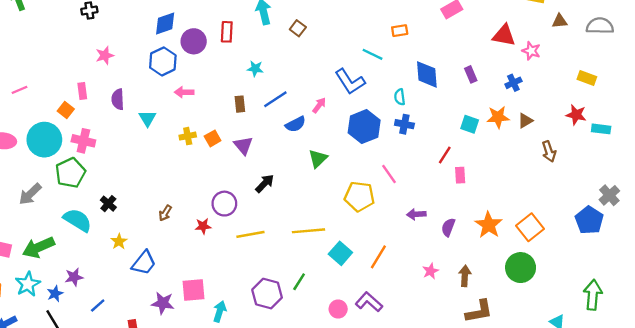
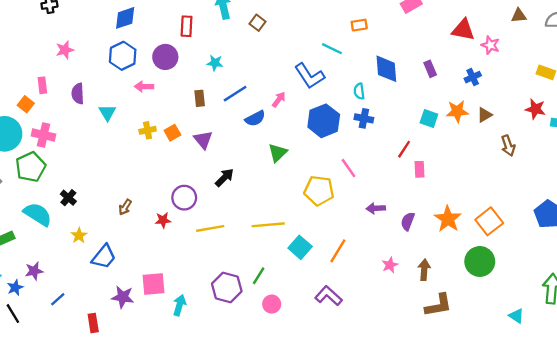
purple circle: (194, 41) -> (165, 57), moved
pink circle: (338, 309) -> (272, 304), moved

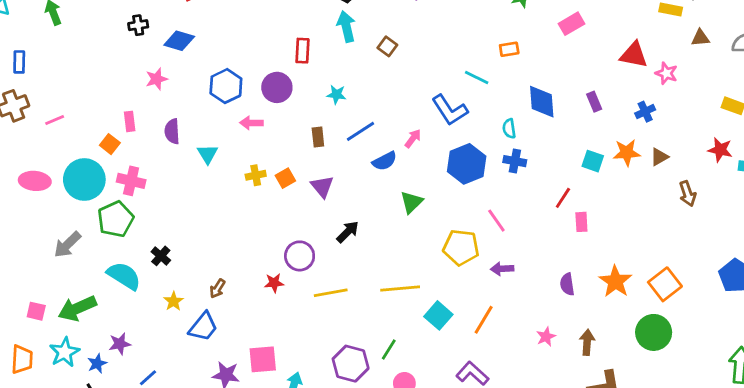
blue diamond: (125, 18) -> (179, 41), moved, turned 35
brown arrow: (125, 207) -> (217, 289), moved
purple arrow: (376, 208) -> (502, 269), moved
purple semicircle: (408, 221) -> (567, 284), turned -30

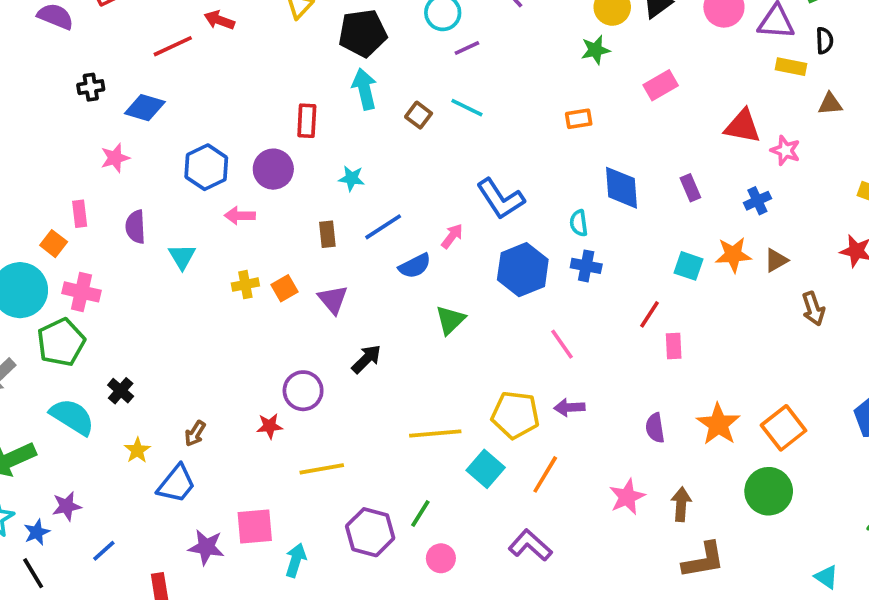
cyan line: (477, 78) -> (467, 108), moved
yellow pentagon: (461, 247) -> (515, 415), moved
yellow line: (331, 293) -> (322, 469), moved
pink star: (546, 337) -> (627, 497), size x1.4

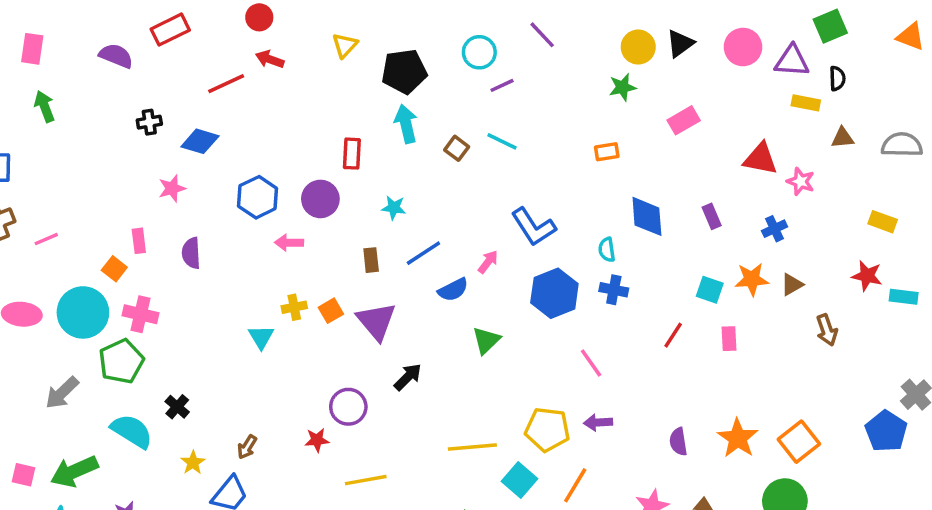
cyan triangle: (182, 257) -> (261, 337), moved
purple triangle: (333, 299) -> (376, 321), size x1.4
pink rectangle: (674, 346) -> (729, 339), moved

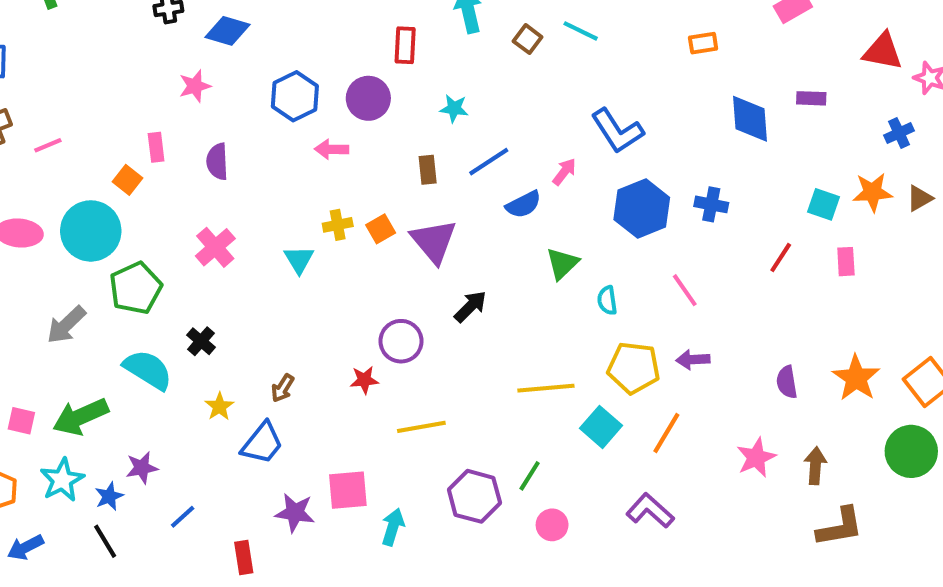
purple rectangle: (712, 216) -> (811, 98), moved, turned -65
cyan semicircle: (607, 250) -> (607, 300), moved
pink cross: (141, 314) -> (215, 247), moved, turned 36

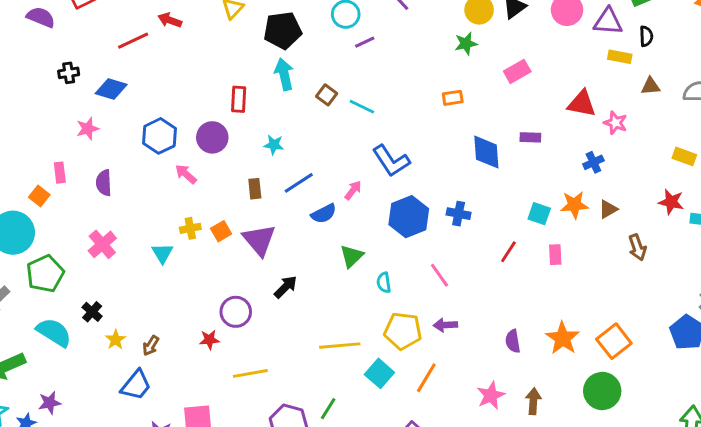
cyan line: (581, 31) -> (362, 107), moved
pink arrow: (332, 149) -> (186, 174), turned 40
yellow star: (219, 406) -> (116, 340), moved

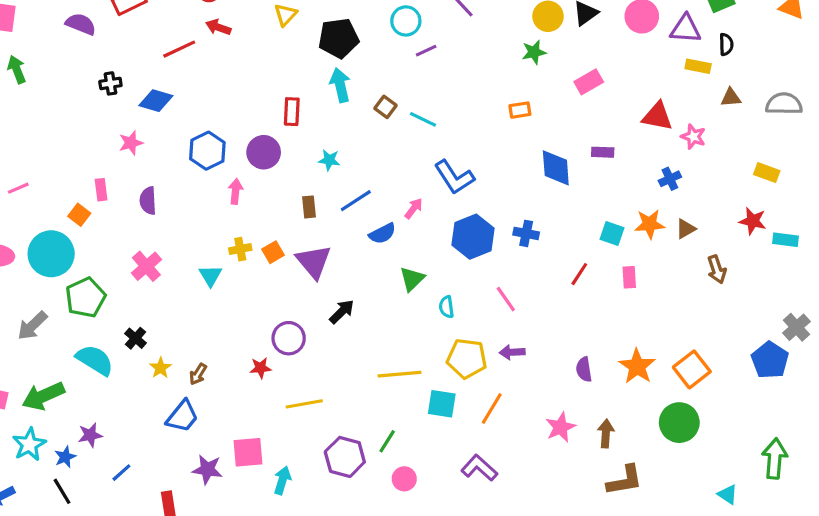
pink arrow: (186, 174) -> (235, 191), turned 55
cyan square: (379, 373) -> (442, 404), turned -32

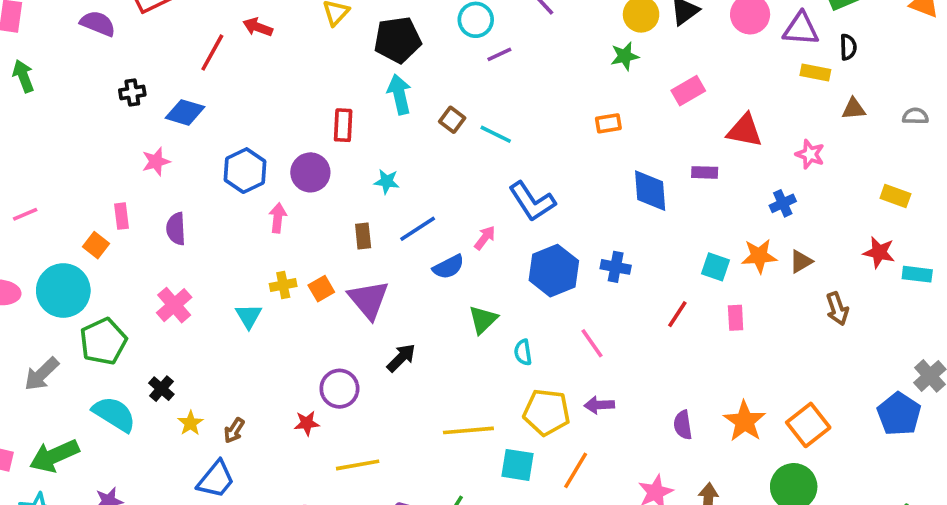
red line: (179, 49) -> (212, 53), turned -36
gray semicircle: (784, 104) -> (915, 116), size x0.6
red triangle: (657, 116) -> (745, 131), moved

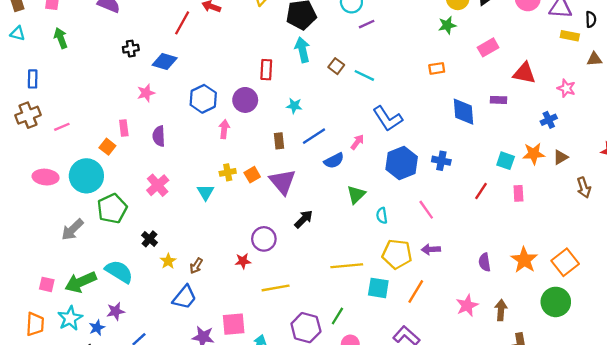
cyan semicircle: (114, 414) -> (119, 272), moved

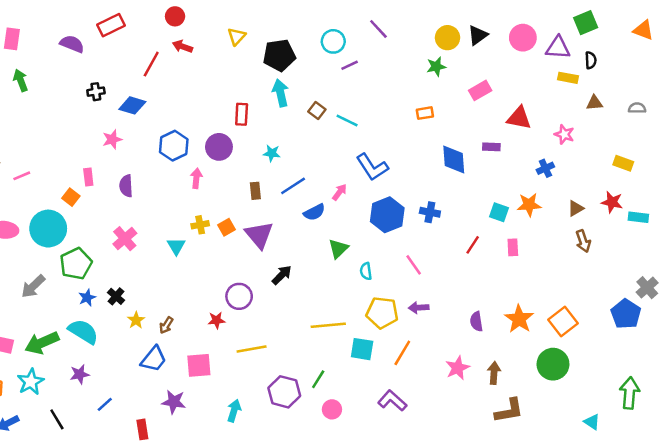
brown triangle: (560, 157) -> (576, 208), moved
pink square: (234, 324) -> (199, 365), moved
blue star: (97, 328) -> (87, 298), moved

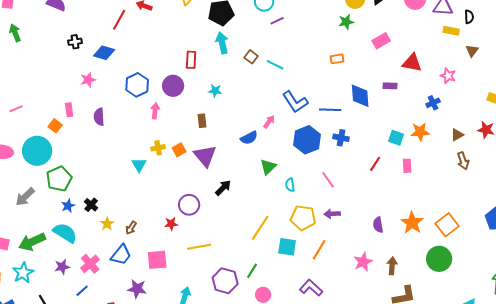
brown triangle: (594, 103) -> (472, 51), turned -48
blue line: (293, 186) -> (330, 110), moved, turned 35
pink cross: (125, 239) -> (90, 264), moved
yellow line: (328, 325) -> (260, 228), turned -52

